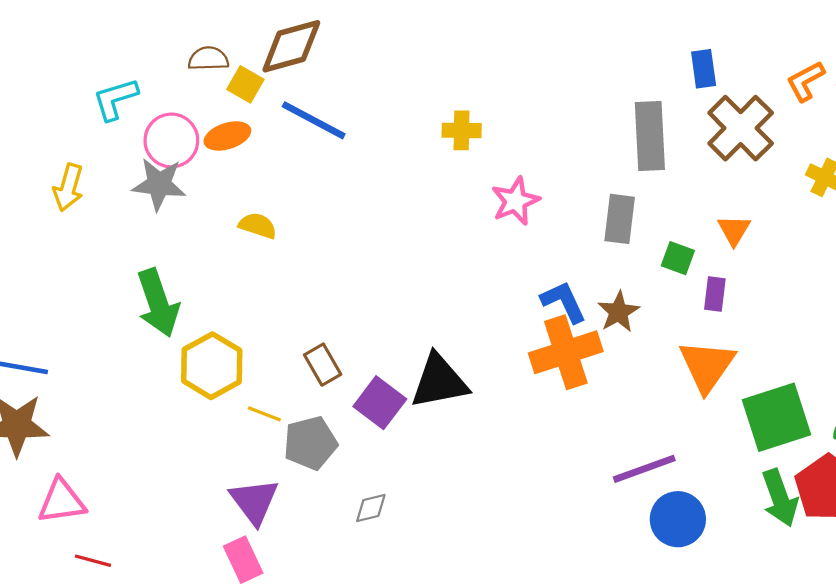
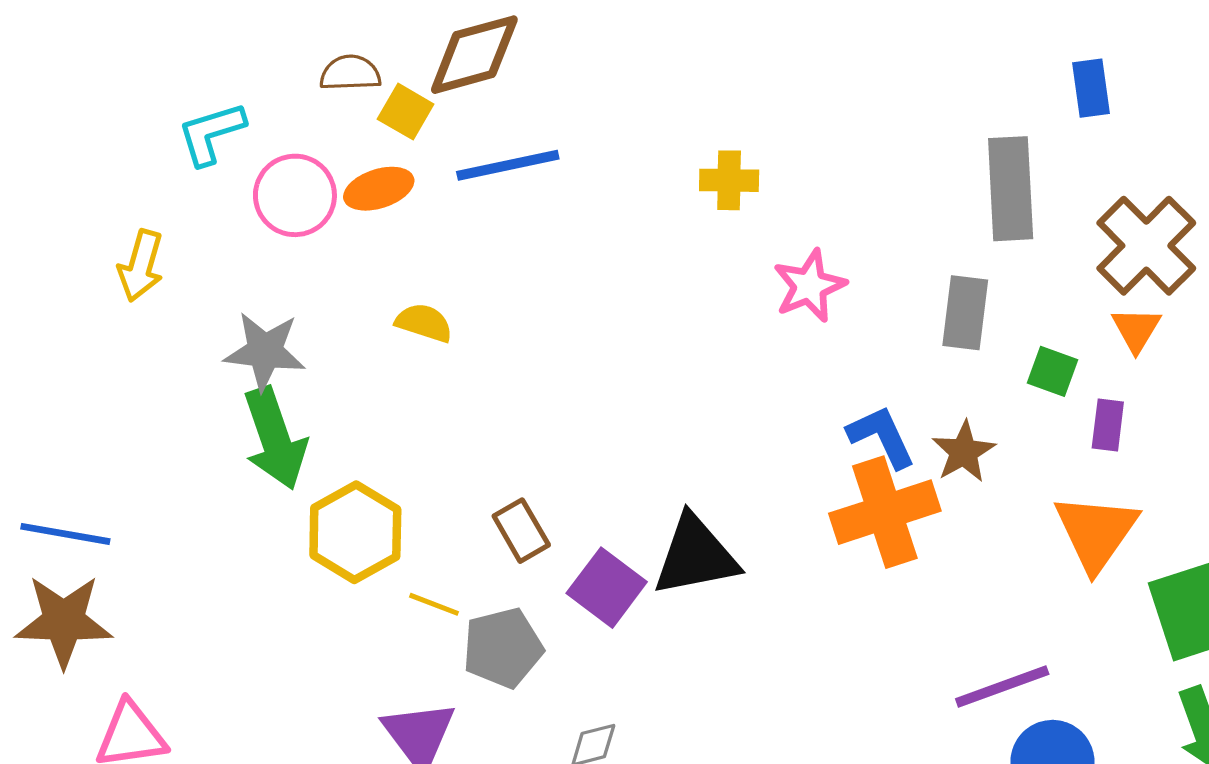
blue line: (314, 120) -> (508, 165), turned -40
brown cross: (741, 128) -> (1146, 246), moved
gray star: (159, 184) -> (265, 351), moved

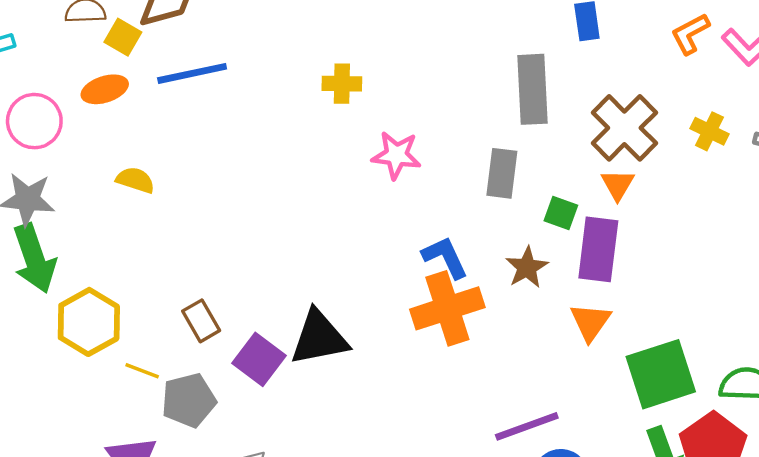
pink circle: (295, 195) -> (34, 121), moved
pink star: (809, 286) -> (396, 155), turned 30
purple rectangle: (1108, 425) -> (598, 249), size x1.8
brown star: (964, 452) -> (527, 267), moved
orange triangle: (1096, 532) -> (590, 322), size x0.7

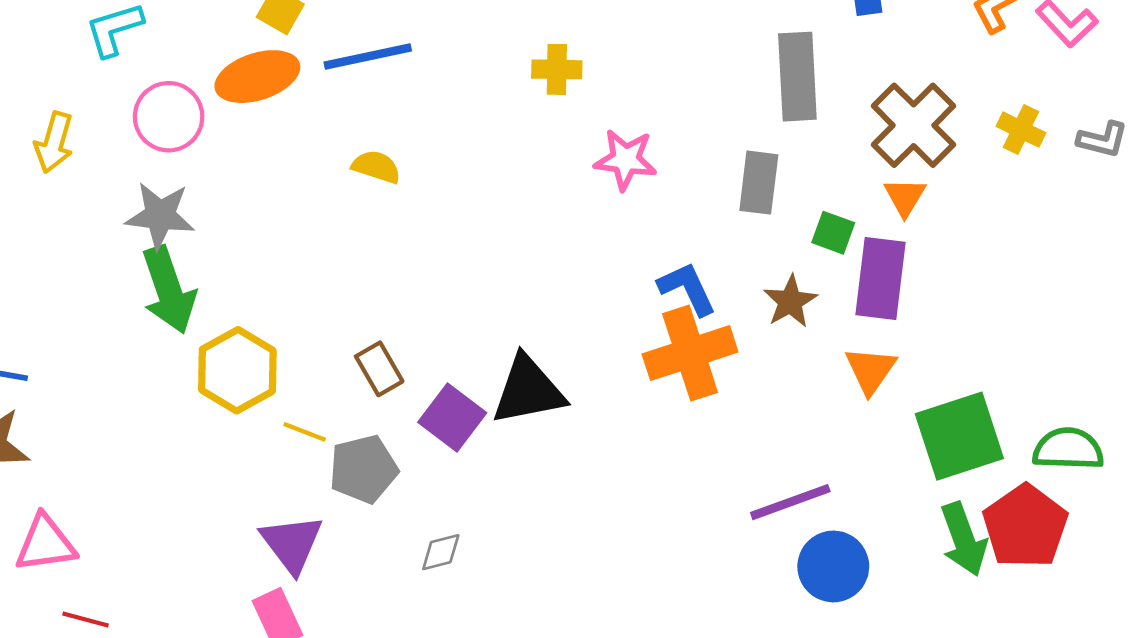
orange ellipse: (105, 89) -> (257, 77), size x1.4
yellow semicircle: (135, 180) -> (376, 167), moved

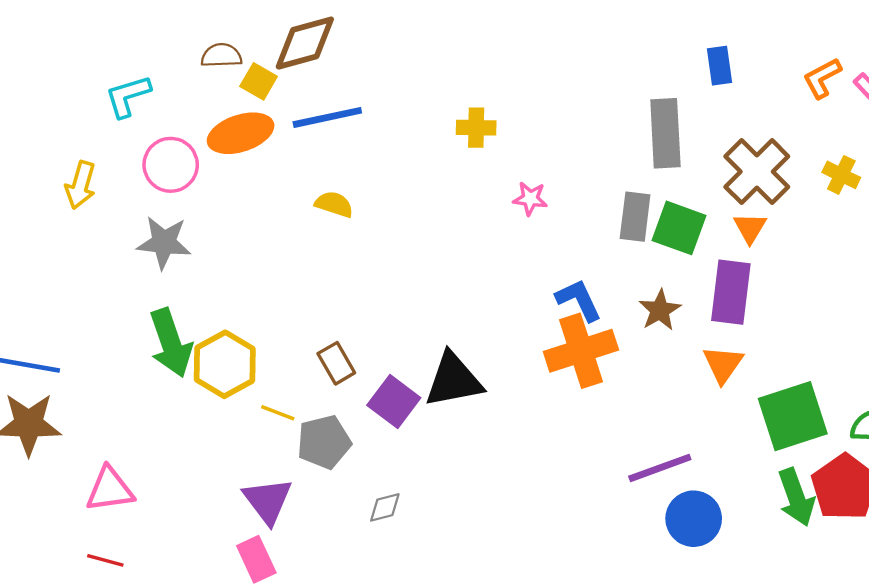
pink star: (626, 160) -> (530, 199), size x0.7
green square: (833, 233) -> (679, 228), moved, size x1.6
green arrow: (169, 290) -> (171, 343), moved
pink triangle: (45, 544) -> (110, 489), moved

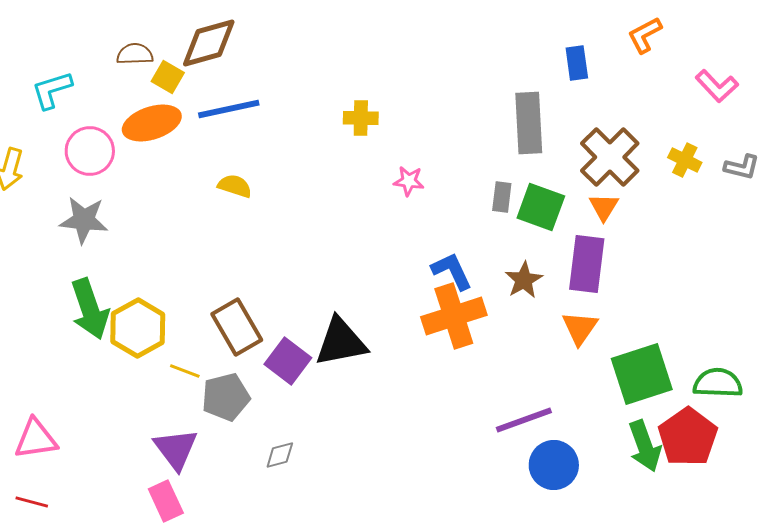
orange L-shape: (822, 78) -> (645, 35), moved
gray rectangle: (635, 217) -> (502, 197), size x0.7
brown rectangle: (336, 363) -> (237, 327), size x1.5

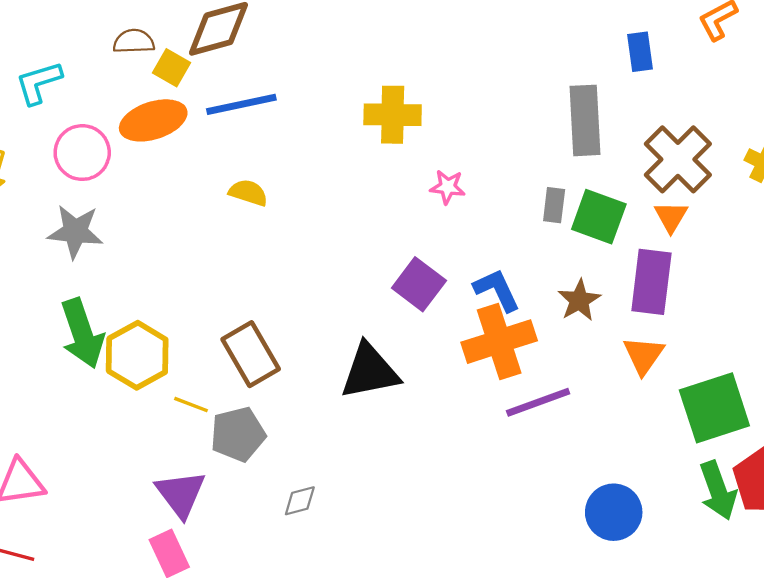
yellow cross: (361, 118) -> (393, 115), size x1.4
purple square: (288, 361) -> (419, 284), moved
purple line: (524, 420) -> (538, 402), moved

